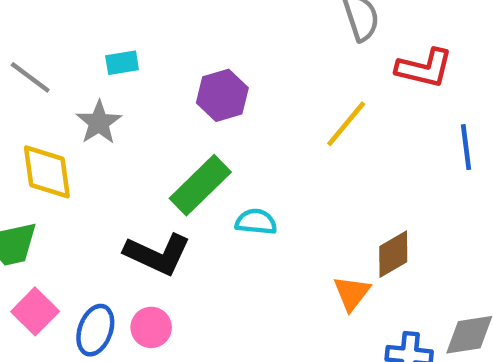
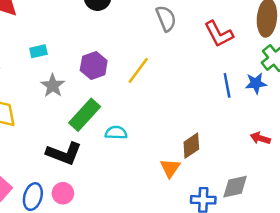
red L-shape: (424, 68) -> (219, 34), moved, turned 52
gray star: (99, 122) -> (53, 86), moved
yellow line: (346, 124) -> (138, 70), moved

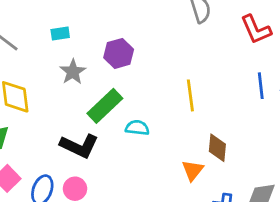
yellow line: (138, 70) -> (190, 95), moved, turned -48
brown diamond: (191, 146) -> (217, 148), turned -55

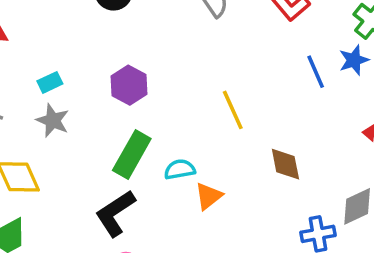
gray star: (73, 72) -> (53, 120), moved
black L-shape: (79, 146) -> (115, 213), turned 138
orange triangle: (193, 170) -> (209, 196), moved, turned 30

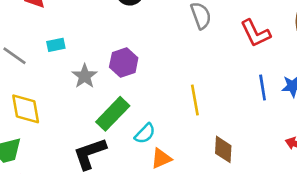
cyan rectangle: (50, 82) -> (56, 45), moved
gray star: (53, 120) -> (85, 76), moved
cyan semicircle: (180, 169) -> (145, 134), turned 130

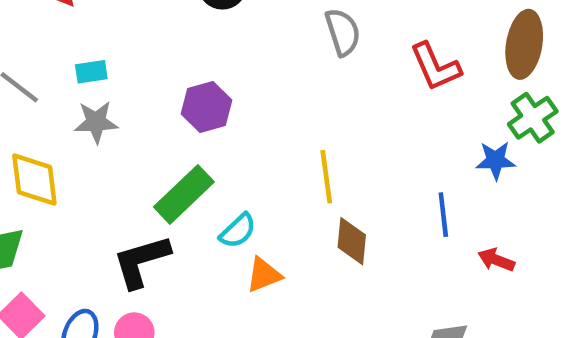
gray star: (85, 76) -> (96, 122), moved, turned 30
blue line: (263, 87) -> (443, 215), moved
brown diamond: (223, 149) -> (352, 241), moved

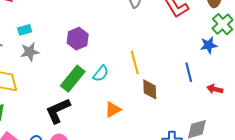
cyan semicircle: (238, 231) -> (101, 74), moved

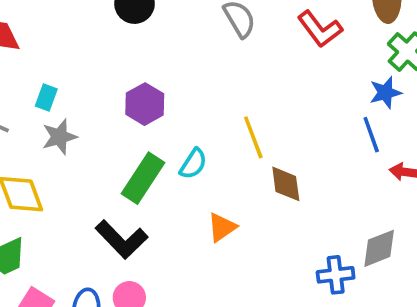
cyan rectangle: (25, 30) -> (46, 97), turned -48
blue line: (189, 72) -> (371, 135), moved
black L-shape: (58, 111) -> (122, 239), turned -104

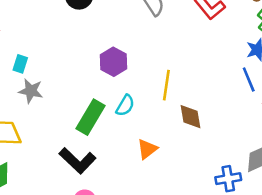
purple hexagon: (145, 104) -> (114, 62), moved
gray star: (59, 137) -> (31, 91), turned 30
yellow line: (253, 137) -> (166, 85), turned 32

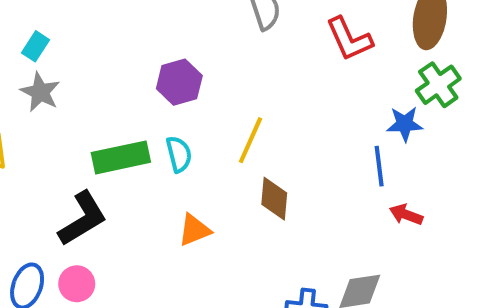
cyan semicircle: (125, 106) -> (179, 154), turned -60
green rectangle: (91, 117) -> (121, 157), turned 32
black L-shape: (77, 161) -> (83, 219), turned -90

